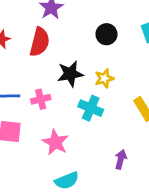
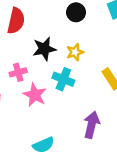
pink star: (55, 142) -> (35, 95), moved
purple arrow: (121, 159) -> (92, 125), size x1.5

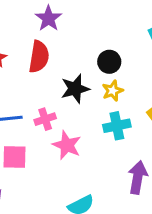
black circle: (76, 12) -> (109, 62), moved
cyan cross: (63, 79) -> (117, 126), moved, turned -30

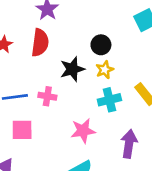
pink cross: (45, 119) -> (47, 96), turned 30
pink star: (67, 145) -> (83, 131), moved, turned -30

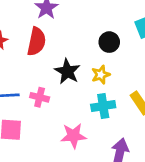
black circle: (101, 45) -> (109, 42), moved
black star: (72, 69) -> (67, 71), turned -30

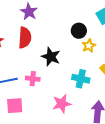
yellow star: (101, 75) -> (89, 46), moved
cyan cross: (103, 106) -> (81, 79), turned 30

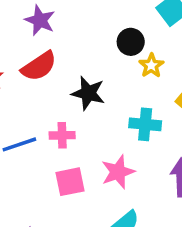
red semicircle: (25, 38) -> (39, 66), turned 60
pink square: (15, 106) -> (70, 182), moved

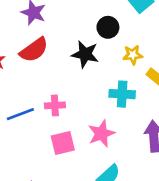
yellow star: (151, 65) -> (133, 55), moved, turned 30
black star: (88, 93) -> (85, 54), moved

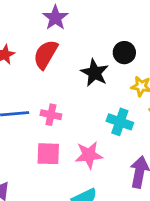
red semicircle: (34, 50) -> (46, 54), turned 140

